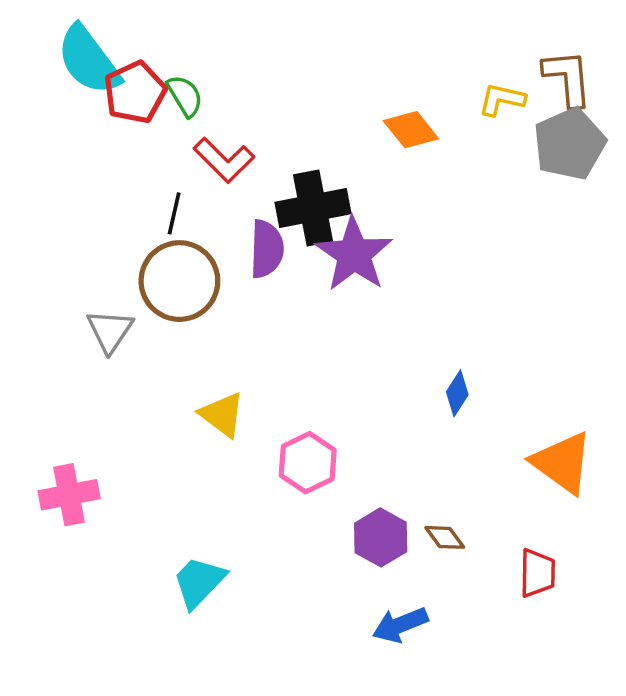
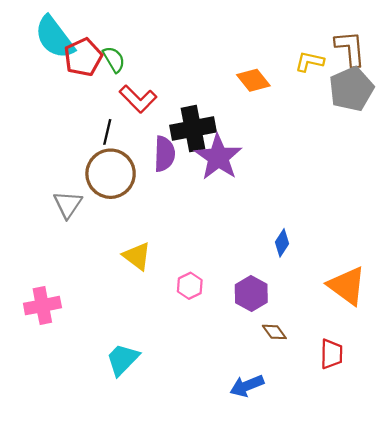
pink hexagon: (308, 463) -> (190, 286), size x0.7
purple hexagon: (381, 537) -> (251, 293), moved

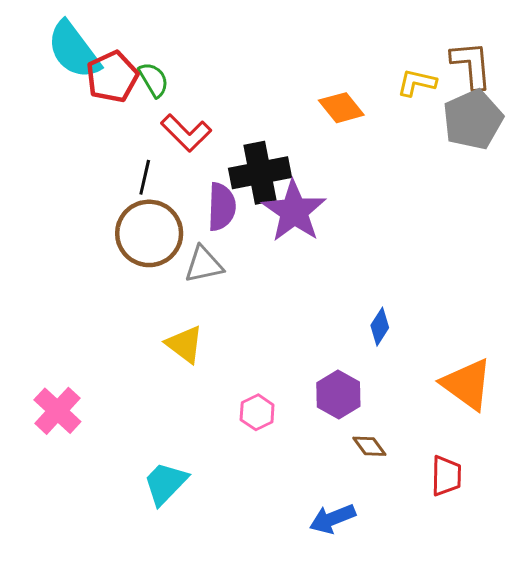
gray triangle: (68, 204) -> (204, 264), moved, turned 44
pink hexagon: (190, 286) -> (257, 412), moved
pink cross: (42, 306) -> (57, 411), turned -36

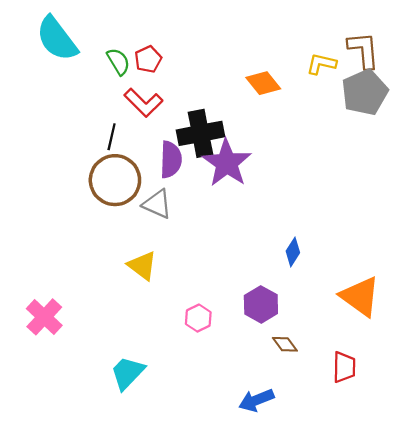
red pentagon: (112, 77) -> (148, 59), moved, size x0.7
gray triangle: (204, 264) -> (157, 204), turned 36

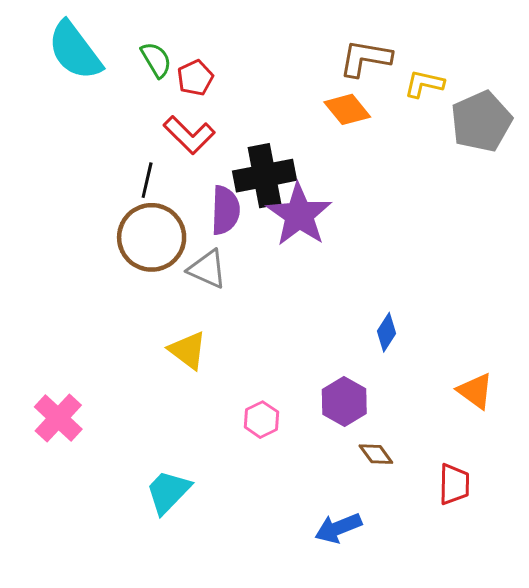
brown L-shape: (364, 50) -> (365, 58), moved, turned -75
green semicircle: (118, 62) -> (156, 60), moved
orange triangle: (360, 296) -> (475, 391), size x0.7

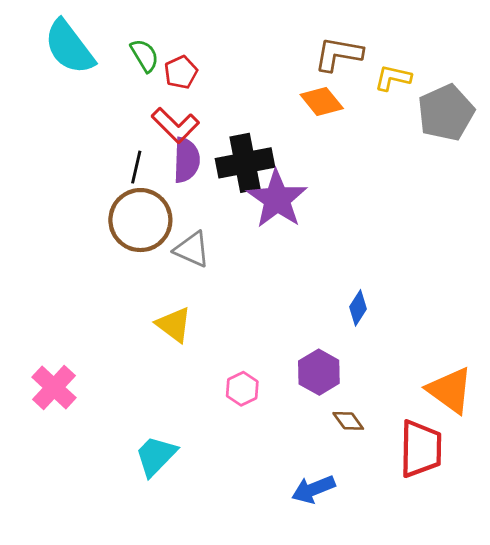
purple semicircle: (225, 210) -> (186, 160), moved
orange triangle: (475, 391) -> (450, 390), moved, size x1.4
red trapezoid: (454, 484) -> (421, 449), size x1.5

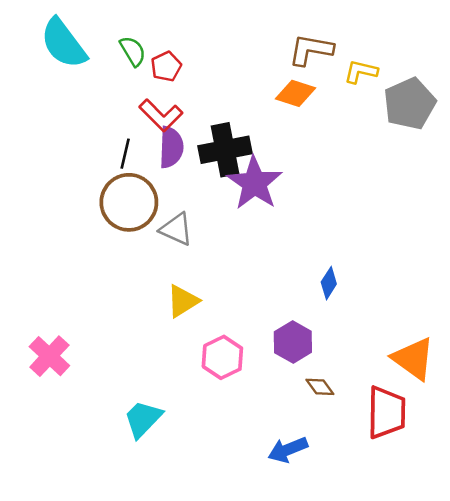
orange diamond: (322, 101) -> (295, 93), turned -33
yellow triangle: (174, 325) -> (183, 301), moved, turned 51
pink hexagon: (242, 389) -> (222, 357), size x1.4

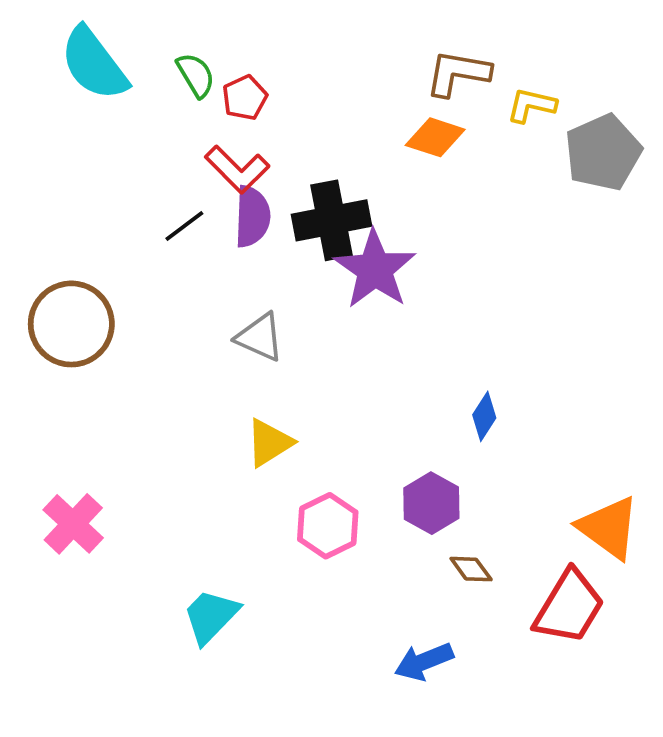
black line: (125, 154) -> (184, 226), turned 40
brown circle: (129, 202) -> (71, 324), moved
red trapezoid: (386, 412) -> (569, 607), turned 30

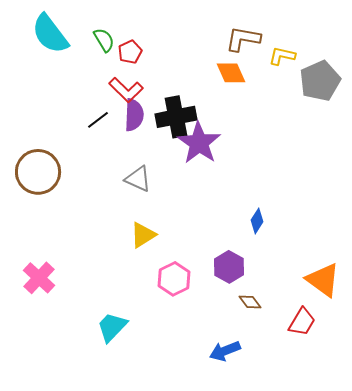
orange diamond: (435, 137) -> (231, 73), turned 48
red trapezoid: (569, 607) -> (302, 322), size x0.7

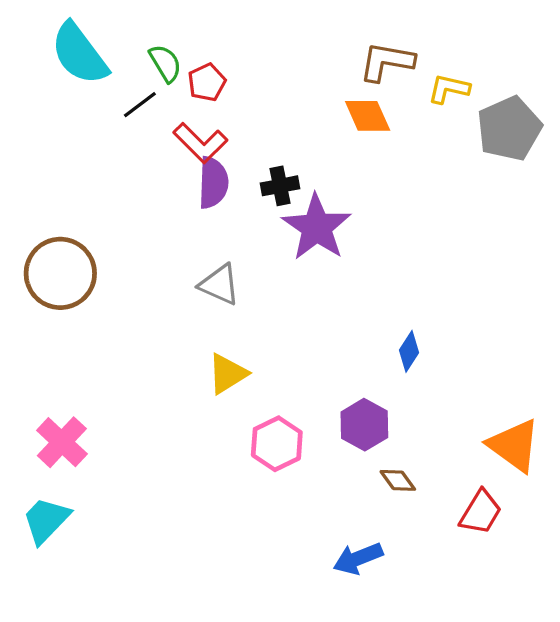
black cross: (176, 117) -> (280, 186), size x0.6
black line: (98, 120) -> (140, 105), moved
cyan trapezoid: (112, 327) -> (46, 520), moved

